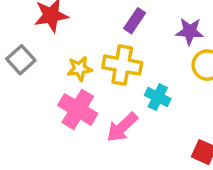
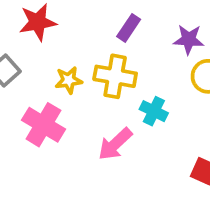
pink cross: (78, 109) -> (43, 125), moved

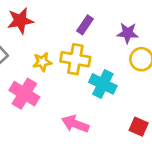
cyan cross: (154, 111) -> (103, 84), size x1.4
pink arrow: (115, 144) -> (75, 124), moved, turned 64

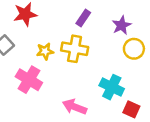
purple star: (128, 33) -> (122, 25), turned -30
cyan cross: (103, 84) -> (112, 87), moved

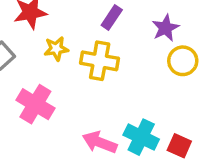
yellow star: (45, 51) -> (56, 49), moved
cyan cross: (112, 87) -> (141, 137), moved

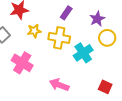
cyan cross: (141, 137) -> (83, 53), moved, turned 30

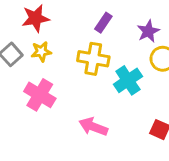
yellow star: (34, 31) -> (41, 52), moved

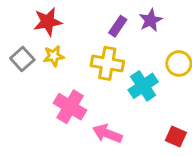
purple star: (148, 31) -> (151, 20), moved
pink cross: (40, 95) -> (70, 107), moved

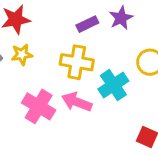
purple rectangle: (118, 26) -> (87, 24), turned 30
pink arrow: (107, 134) -> (77, 102), moved

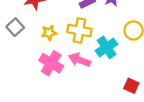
yellow star: (22, 55) -> (49, 33), moved

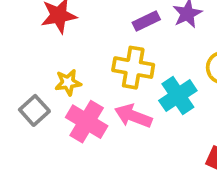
gray square: (15, 27) -> (34, 110), moved
yellow star: (49, 33) -> (68, 82), moved

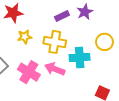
yellow star: (68, 82) -> (25, 37), moved
cyan cross: (178, 96) -> (80, 57), turned 30

